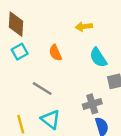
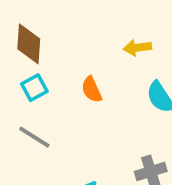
gray line: (42, 88) -> (34, 137), moved

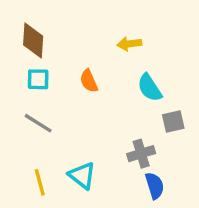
cyan square: (34, 88) -> (38, 79), turned 30

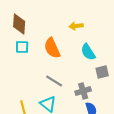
orange semicircle: (89, 81) -> (52, 48), size x1.5
gray line: (38, 123) -> (54, 81), moved

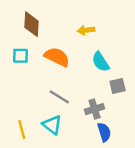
brown diamond: (19, 24) -> (31, 24), moved
orange semicircle: (52, 48) -> (57, 57), turned 140

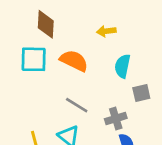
cyan square: (21, 56) -> (34, 59), size x1.5
cyan semicircle: (101, 62) -> (122, 66), turned 45

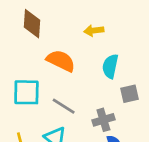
cyan square: (34, 59) -> (26, 92), moved

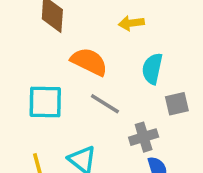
gray line: (64, 106) -> (105, 104), moved

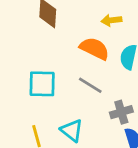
orange semicircle: (89, 62) -> (94, 49), moved

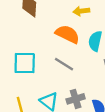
gray cross: (121, 112) -> (76, 99), moved

